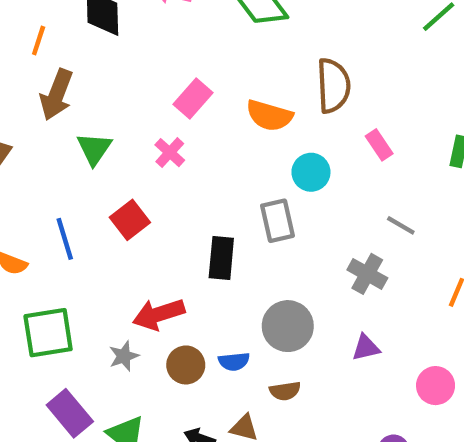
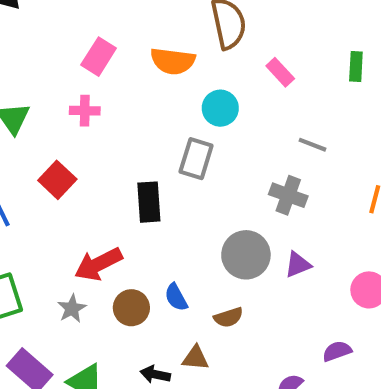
pink cross: (170, 153) -> (85, 111), turned -32
gray rectangle: (277, 221) -> (196, 159), turned 39
gray circle: (288, 326) -> (246, 255), moved
blue semicircle: (234, 362) -> (176, 297), turned 76

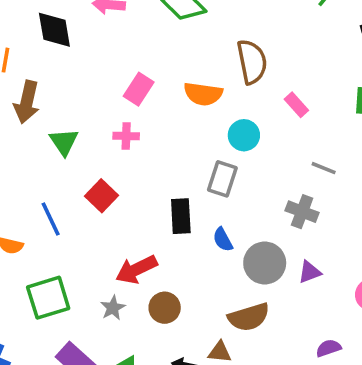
blue semicircle: (176, 297) -> (223, 240), moved
brown semicircle: (228, 317) -> (249, 317), size x1.6
purple semicircle: (337, 351) -> (328, 348), moved

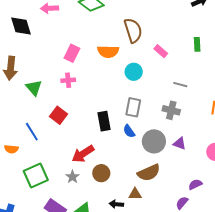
gray rectangle: (222, 179) -> (133, 107), moved
purple triangle: (310, 272) -> (180, 143), turned 48

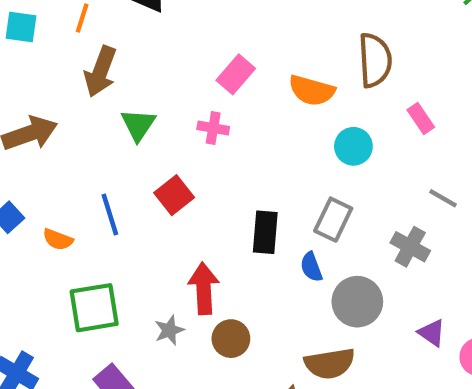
purple triangle: (180, 143) -> (432, 333), moved
red arrow: (83, 154) -> (204, 288), turned 105

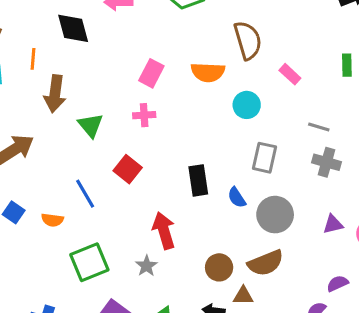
gray rectangle: (333, 220) -> (265, 158), moved
gray cross: (410, 247) -> (326, 162), moved
purple triangle: (432, 333) -> (333, 224), turned -35
brown circle: (231, 339) -> (219, 267), moved

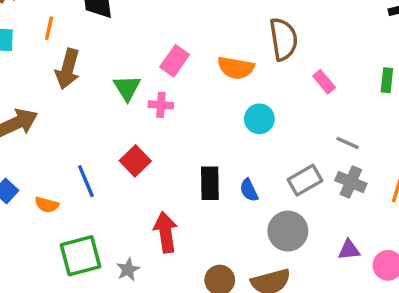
cyan circle: (247, 105) -> (259, 119), moved
green triangle: (90, 125) -> (127, 88), moved
gray rectangle: (265, 158) -> (305, 180), moved, turned 40
blue semicircle: (237, 198) -> (249, 190), moved
gray star: (146, 266) -> (128, 270), moved

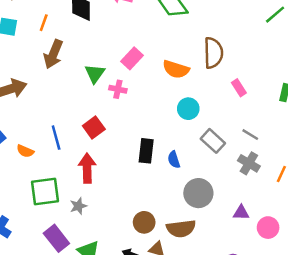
gray rectangle: (305, 180) -> (213, 141), moved, turned 65
red arrow: (166, 232) -> (87, 168), moved

